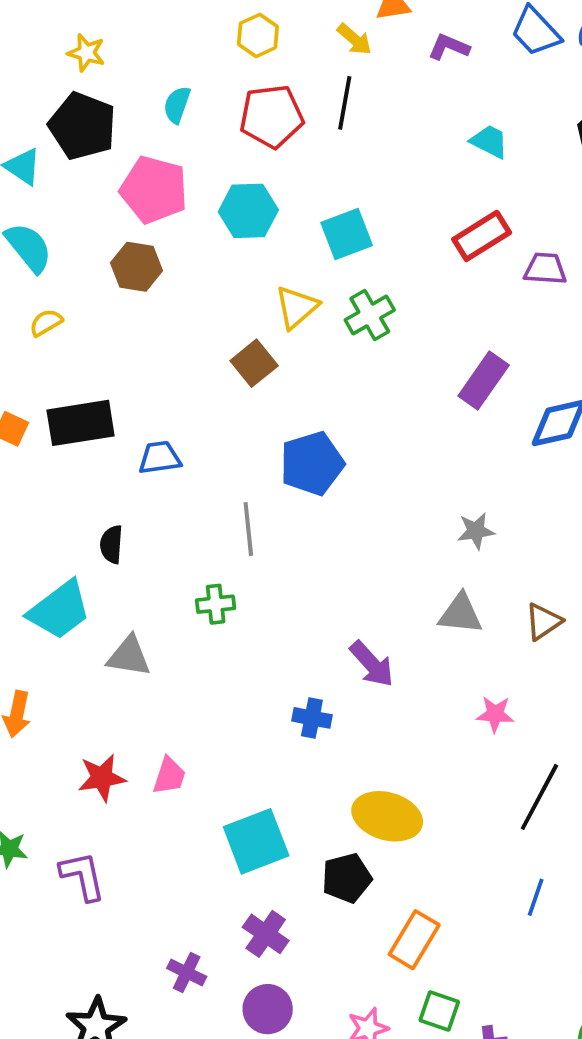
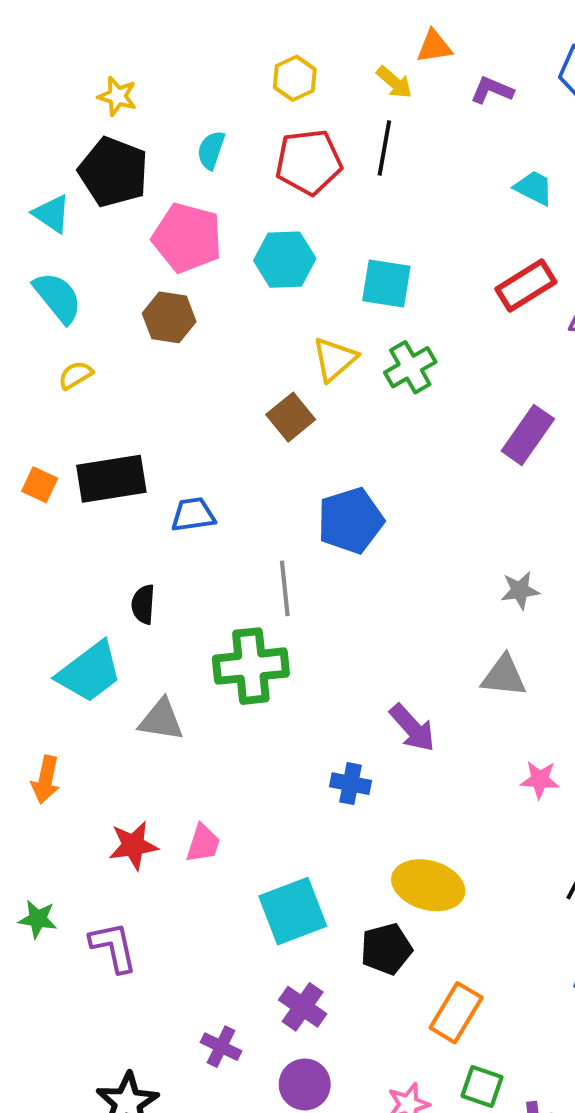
cyan square: (347, 234) -> (386, 284), turned 30
green cross: (216, 604) -> (251, 666), size x1.8

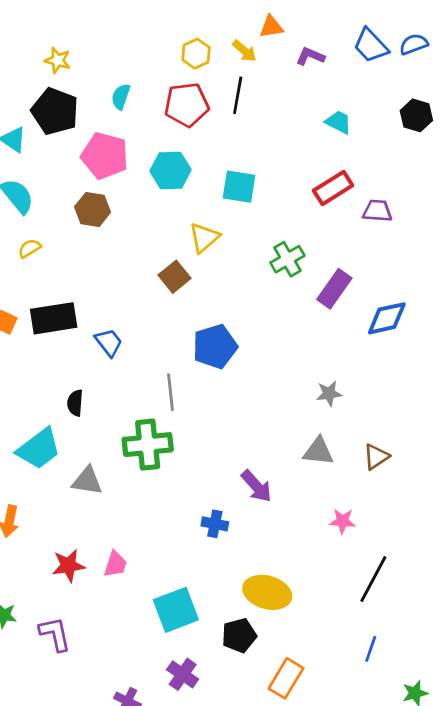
yellow hexagon: (295, 78) -> (196, 54), moved
green cross: (410, 367) -> (287, 259), moved
blue trapezoid: (193, 515) -> (109, 342), turned 60

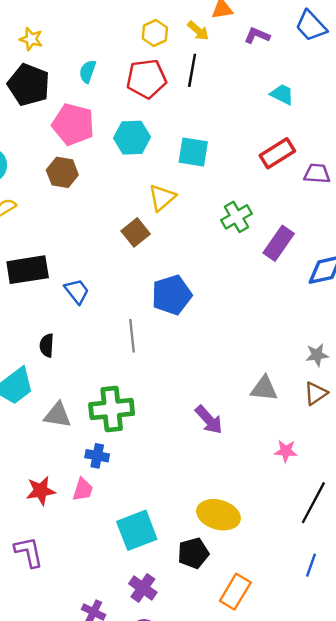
gray star: (329, 394) -> (317, 355), moved
green cross: (148, 445) -> (112, 409), moved
blue cross: (215, 524) -> (97, 456), moved

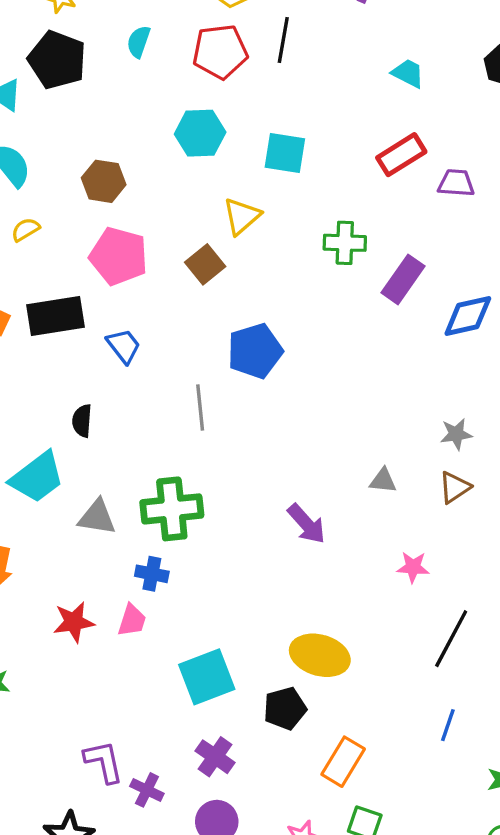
pink pentagon: (73, 124) -> (119, 256), moved
green cross: (237, 217) -> (345, 243), turned 32
gray triangle: (264, 389) -> (383, 481), size x0.7
purple L-shape: (29, 552) -> (104, 762), moved

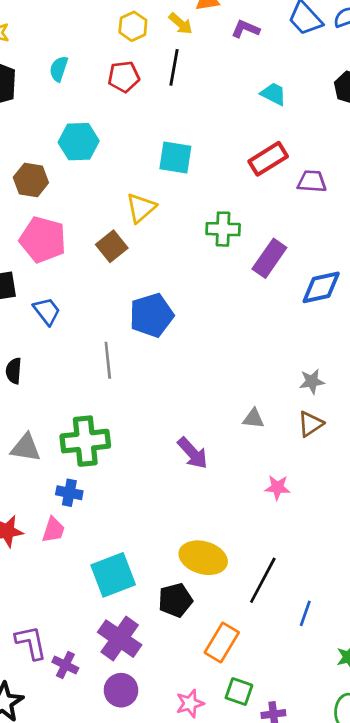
red pentagon: (220, 52) -> (124, 77), size x0.7
cyan hexagon: (200, 133) -> (79, 142), moved
black line: (451, 639) -> (263, 580), moved
purple cross: (215, 757) -> (120, 639), size x1.4

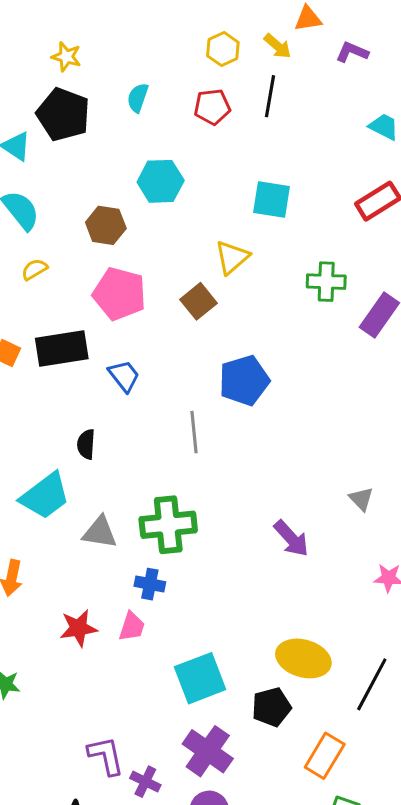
gray triangle: (254, 419) -> (361, 499), turned 40

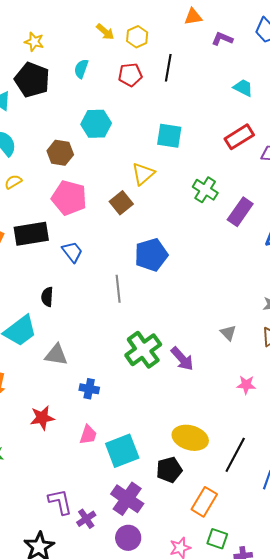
yellow arrow: (278, 46) -> (105, 32), moved
green cross: (326, 282) -> (205, 190), turned 30
green cross: (168, 525) -> (143, 350), moved, turned -30
pink trapezoid: (132, 627) -> (88, 435), moved
purple cross: (145, 782) -> (86, 519), turned 30

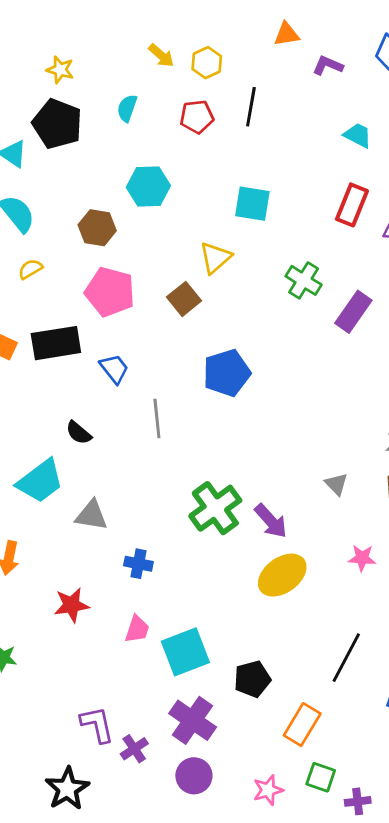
red rectangle: (239, 137) -> (352, 205), turned -36
gray line: (118, 289) -> (157, 419), moved
black semicircle: (47, 297) -> (79, 433), turned -54
yellow ellipse: (190, 438) -> (282, 575), moved, turned -52

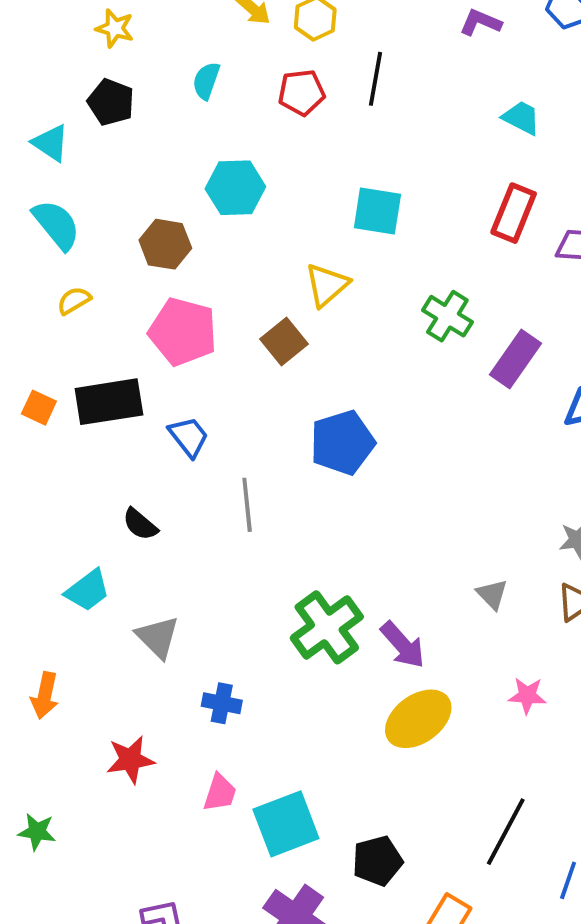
black pentagon: (57, 124) -> (111, 102), size x0.7
cyan trapezoid: (40, 481) -> (88, 590), size x0.7
gray triangle: (91, 515) -> (158, 637), turned 36

